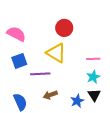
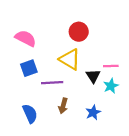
brown arrow: (50, 95) -> (63, 106), turned -56
black triangle: (94, 95) -> (93, 76), moved

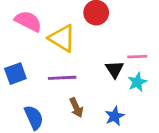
yellow triangle: (70, 59) -> (62, 38), moved
blue square: (29, 68) -> (15, 74), moved
brown arrow: (63, 106) -> (76, 108), turned -40

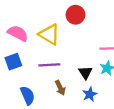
pink semicircle: (28, 21) -> (18, 33), moved
black triangle: (115, 69) -> (85, 73), moved

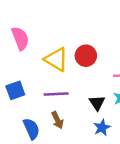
red circle: (76, 15) -> (86, 56), moved
pink semicircle: (18, 33) -> (20, 38), moved, turned 42
brown arrow: (60, 88) -> (57, 120), moved

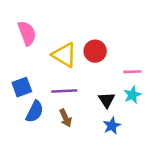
blue semicircle: (31, 129) -> (35, 112), moved, turned 50

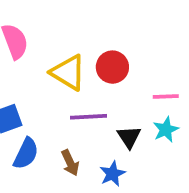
purple line: (64, 91) -> (89, 117), moved
blue star: (112, 126) -> (112, 174), moved

